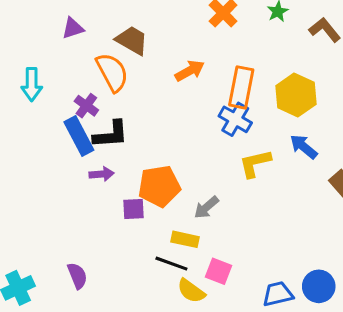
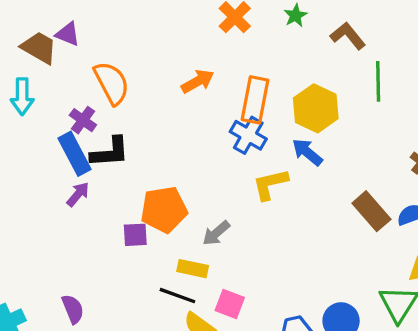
purple triangle: (73, 28) -> (68, 34), turned 40
brown trapezoid: (132, 40) -> (39, 48), moved
blue arrow: (304, 147) -> (307, 152), moved
purple arrow: (102, 174) -> (78, 194), moved, turned -45

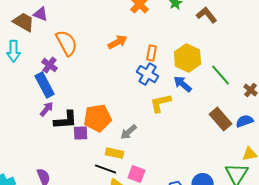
green line: (378, 81) -> (221, 75), moved, turned -40
orange rectangle: (255, 100) -> (152, 53), size x0.6
black L-shape: (110, 152) -> (66, 120), moved

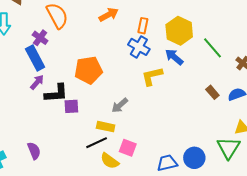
orange pentagon: (98, 118) -> (88, 70), moved
brown rectangle: (221, 119) -> (212, 92), size x0.6
black line: (106, 169) -> (97, 143), turned -45

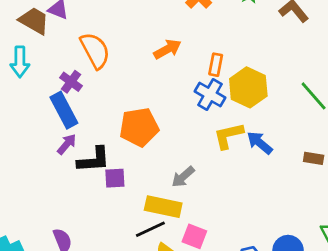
yellow hexagon: (179, 31) -> (248, 87), moved
blue arrow: (174, 57) -> (260, 143), moved
brown rectangle: (212, 92) -> (314, 158), turned -40
yellow rectangle: (106, 127) -> (163, 207), size x1.4

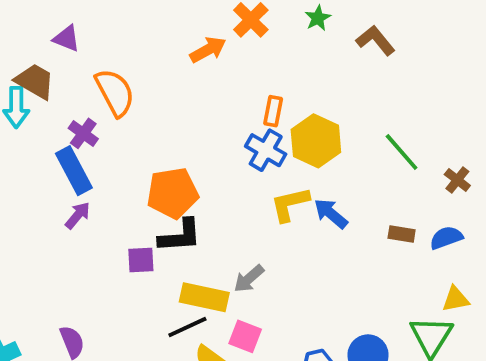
brown trapezoid: (34, 21) -> (35, 81), moved
orange arrow: (167, 49) -> (208, 50), moved
black L-shape: (94, 160) -> (180, 236), moved
gray arrow: (183, 177) -> (249, 279), moved

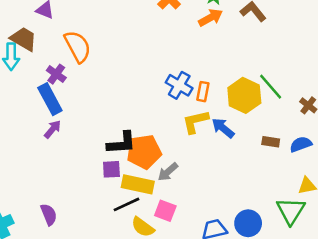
orange arrow: (208, 50) -> (210, 18), moved
orange rectangle: (273, 111) -> (203, 92), moved
yellow hexagon: (316, 141) -> (244, 95), moved
orange pentagon: (173, 193) -> (144, 152), moved
purple square: (141, 260) -> (111, 169), moved

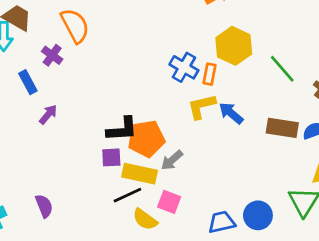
yellow hexagon: (244, 95) -> (234, 46), moved
blue rectangle: (50, 99) -> (28, 82), moved, size x0.7
brown rectangle: (271, 142) -> (282, 128), size x1.6

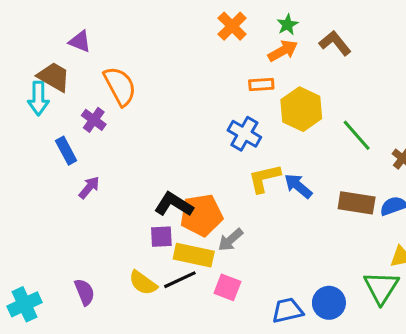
orange rectangle: (210, 74) -> (261, 85), moved, turned 75
black L-shape: (122, 129) -> (174, 204), turned -144
yellow semicircle: (145, 219) -> (143, 283), moved

